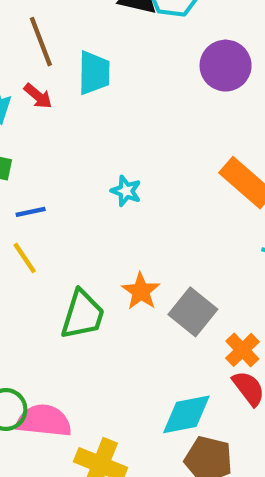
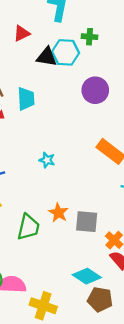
gray square: (193, 312) -> (87, 222), turned -30
cyan diamond: (186, 414) -> (87, 276), turned 48

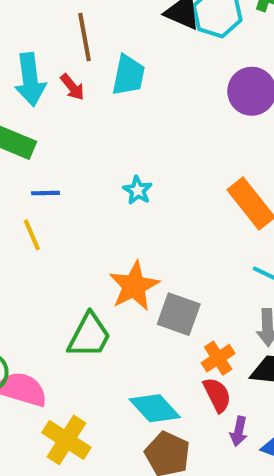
orange star: (58, 213) -> (134, 286), size x1.4
green trapezoid: (28, 227) -> (89, 336), moved

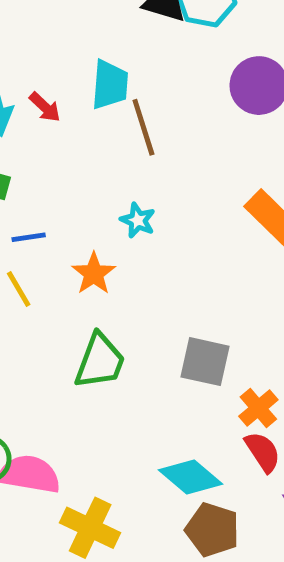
brown line: (85, 37) -> (143, 127), moved
orange star: (134, 286) -> (94, 274), moved, size x0.7
green trapezoid: (89, 336) -> (100, 361), moved

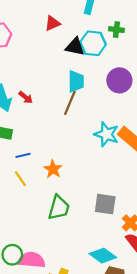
cyan trapezoid: (110, 85) -> (76, 81), moved
brown line: (143, 127) -> (70, 103), turned 45
cyan star: (138, 220) -> (106, 134), moved, size x1.6

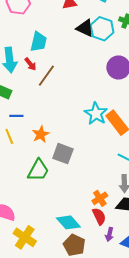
cyan trapezoid: (76, 81) -> (39, 42), moved
brown line: (70, 103) -> (46, 76), moved
gray square: (105, 204) -> (63, 154), moved

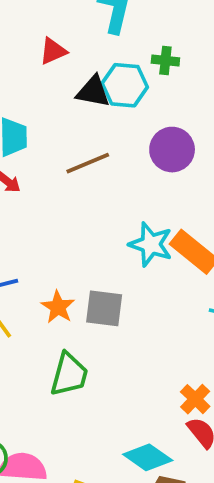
brown line: (46, 76) -> (88, 163), moved, turned 45
gray square: (63, 154) -> (104, 308), moved

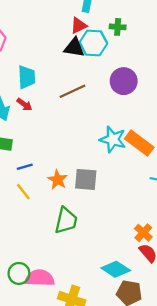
red triangle: (53, 51) -> (79, 26), moved

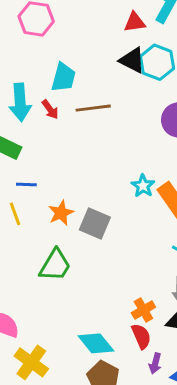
red triangle: (79, 26) -> (135, 22), moved
brown line: (73, 91) -> (93, 108), moved
cyan star: (113, 139) -> (143, 186), size x0.7

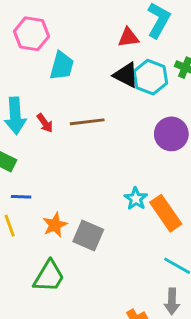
cyan trapezoid: (63, 77) -> (62, 66), moved

